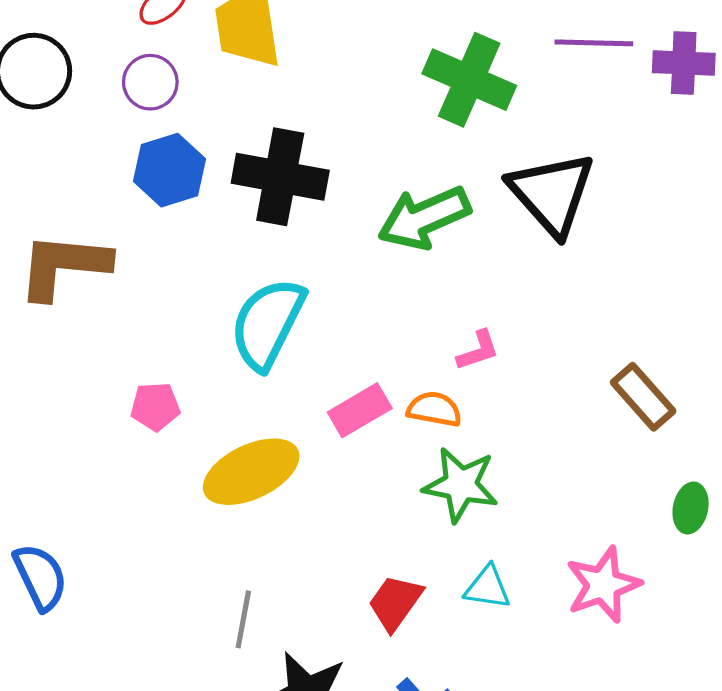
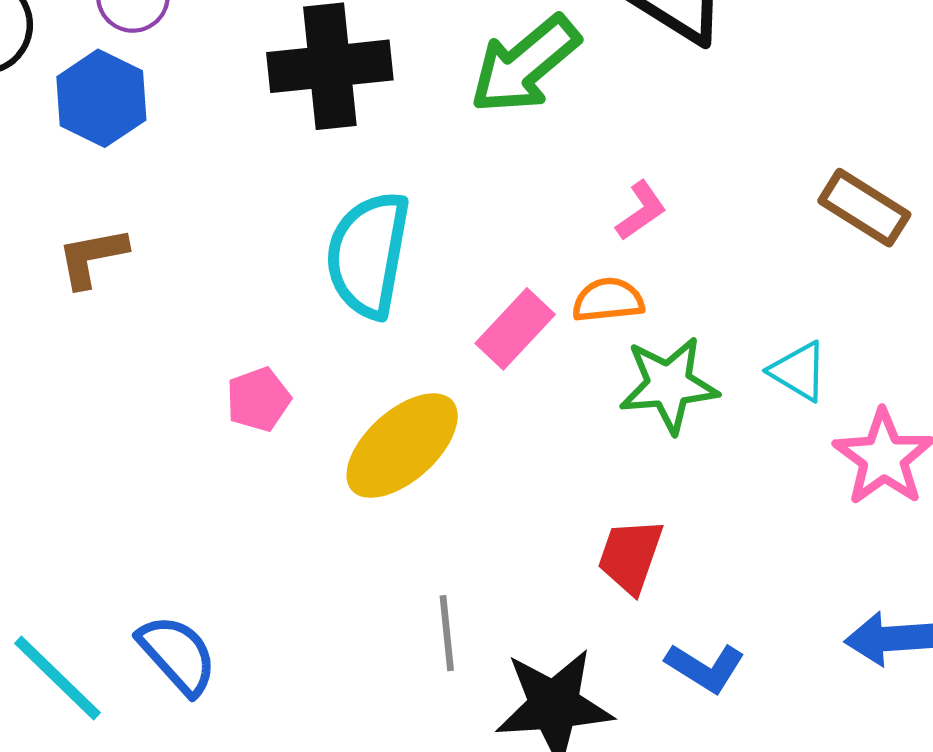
blue hexagon: (169, 170) -> (101, 98), moved
brown L-shape: (64, 266) -> (92, 257), size x0.6
cyan triangle: (488, 587) -> (799, 371), moved, turned 39

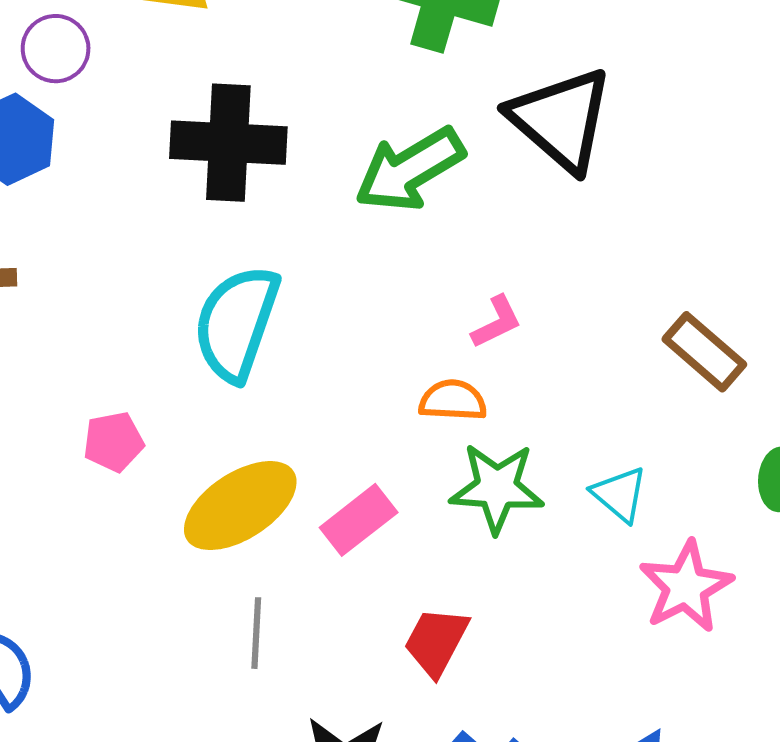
pink rectangle: (515, 329) -> (359, 520), moved
gray line: (447, 633) -> (256, 633), moved

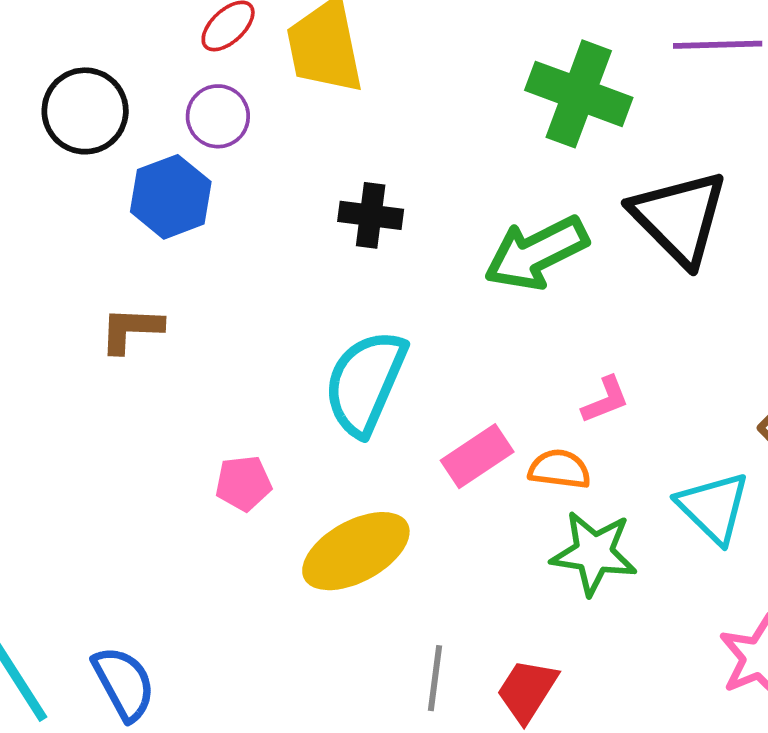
black cross: (228, 143) -> (371, 215), size x0.6
cyan triangle: (619, 494) -> (713, 507), moved, size x1.4
pink rectangle: (359, 520) -> (477, 456), moved
gray line: (256, 633) -> (435, 678), moved

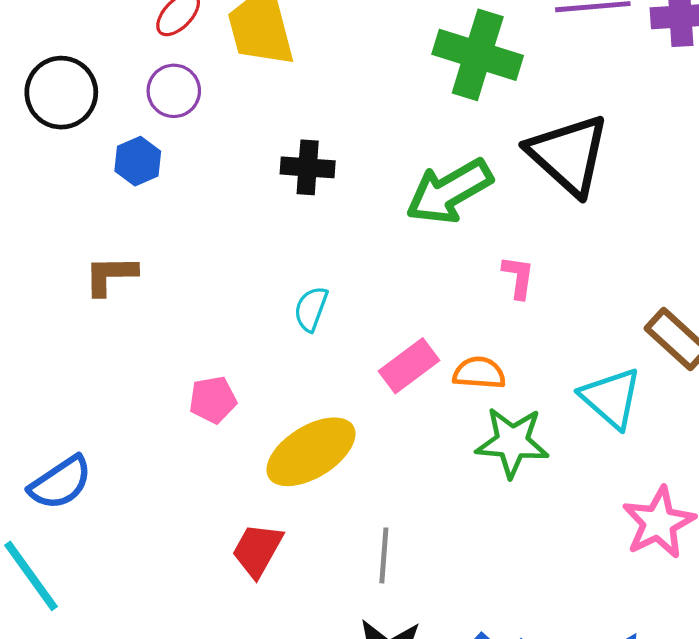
blue hexagon: (171, 197) -> (138, 161), size x0.7
cyan semicircle: (365, 383) -> (311, 309), size x0.5
pink L-shape: (605, 400) -> (518, 277), moved, turned -57
blue semicircle: (124, 683) -> (60, 483), moved, turned 88
red trapezoid: (527, 690) -> (257, 550), moved

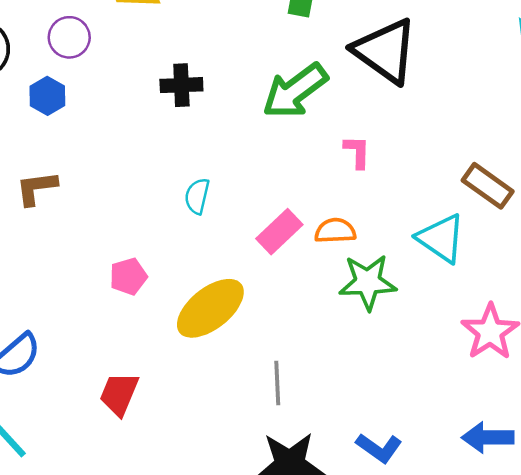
red trapezoid: (257, 550) -> (119, 394), moved

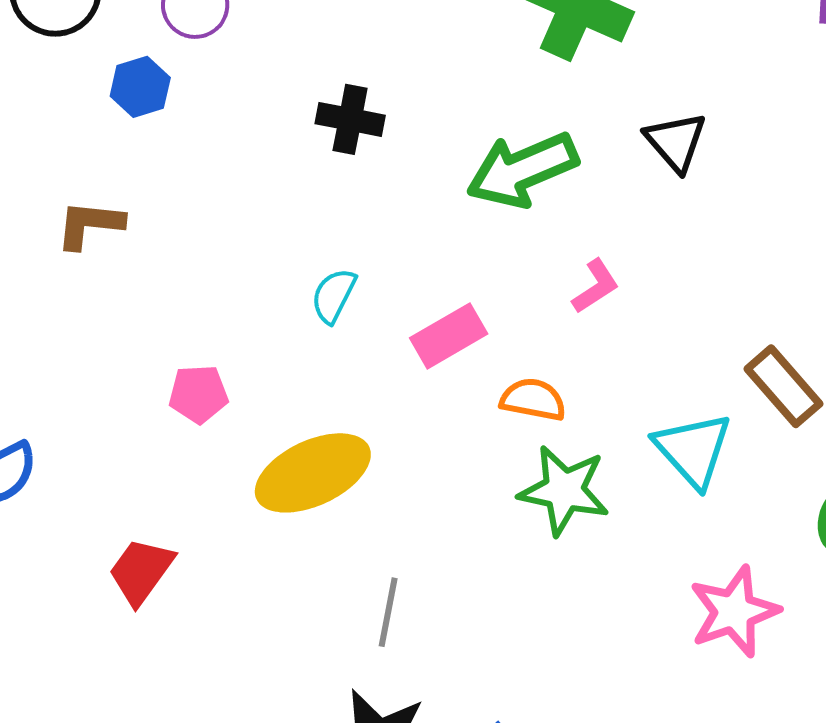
black triangle: (385, 51) -> (676, 142), size x0.6
pink L-shape: (357, 152) -> (596, 286), turned 42
pink rectangle: (279, 232) -> (449, 336), moved

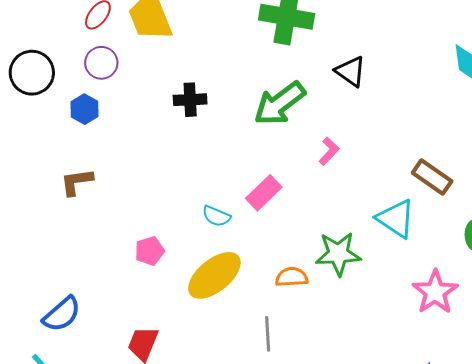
cyan semicircle: (334, 296) -> (216, 216), moved, turned -80
orange semicircle: (533, 400) -> (292, 277), moved

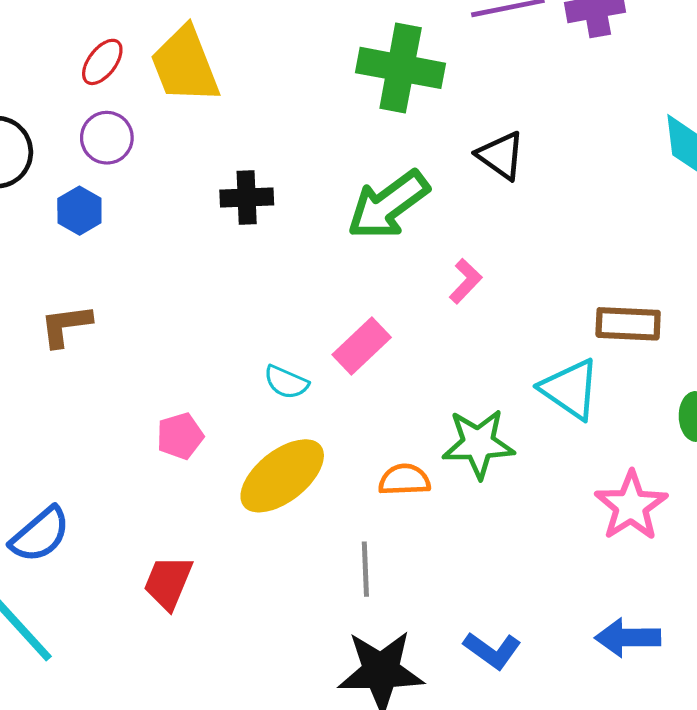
brown rectangle: (432, 177) -> (628, 324), turned -33

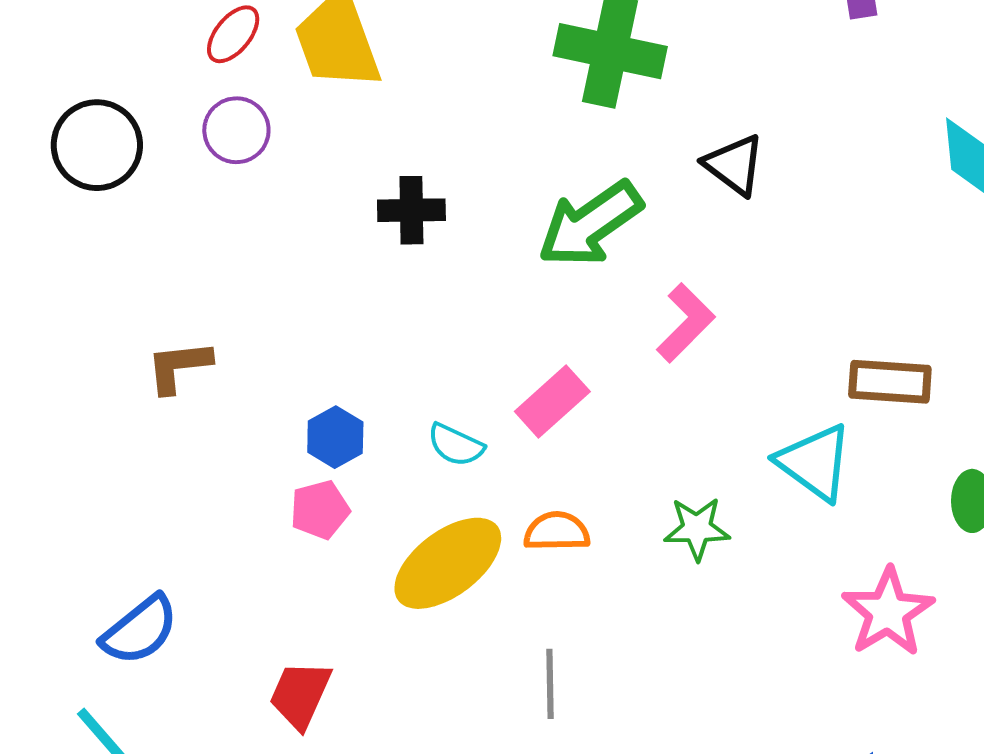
blue hexagon: (79, 211) -> (335, 437), moved
pink L-shape: (466, 281) -> (686, 323), size x1.4
green star: (478, 444) -> (697, 529), size x0.7
orange semicircle: (404, 480) -> (557, 531), moved

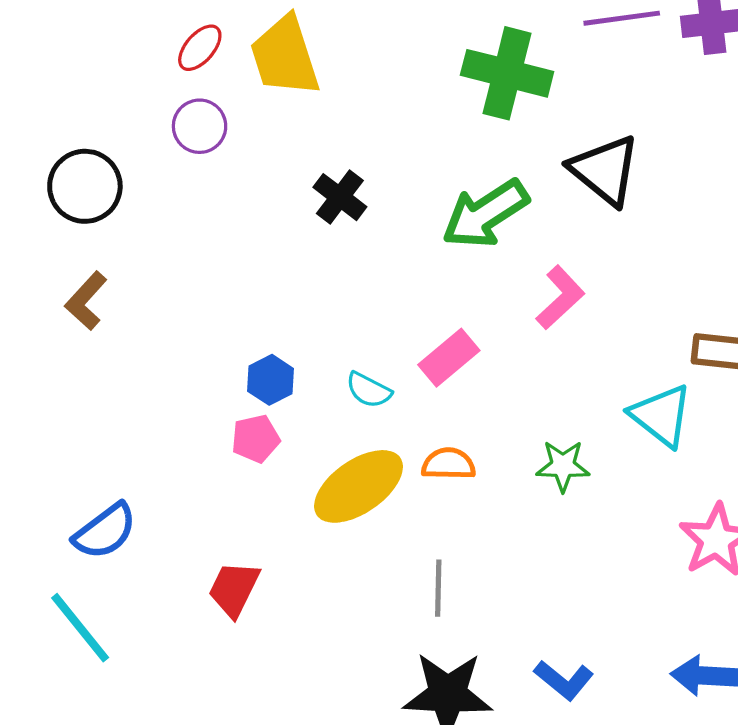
black circle: (97, 145) -> (85, 186), moved
black triangle: (734, 165) -> (605, 170), size x1.4
black cross: (411, 210) -> (340, 197), turned 36
brown L-shape: (179, 367) -> (86, 301), moved, turned -44

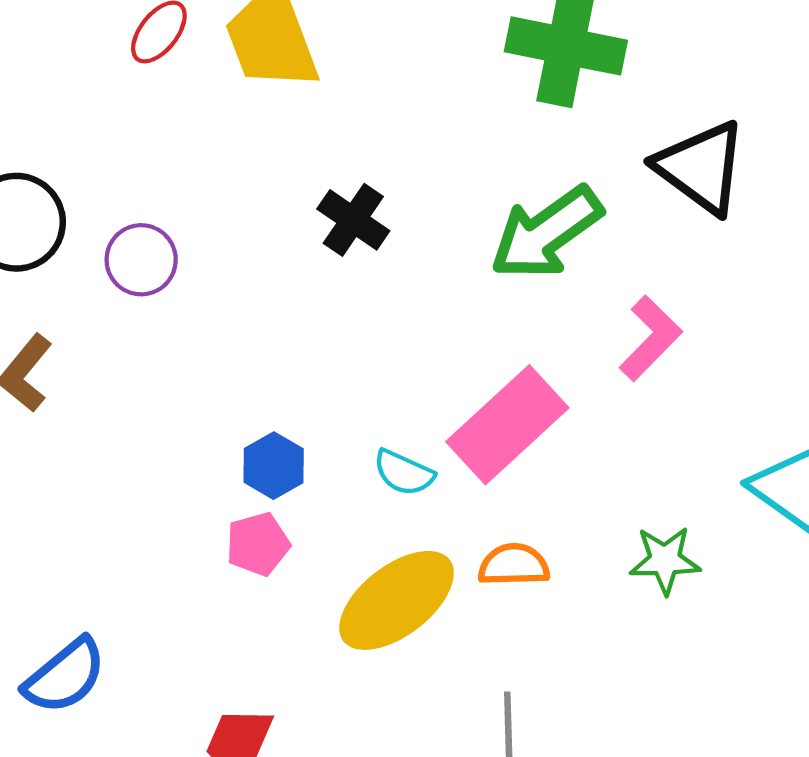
purple circle: (200, 126) -> (141, 260), moved
pink rectangle: (449, 358) -> (507, 425), size x1.5

